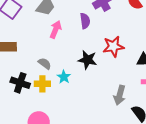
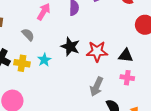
red star: (113, 47) -> (97, 51), moved
gray semicircle: (45, 64) -> (28, 35), moved

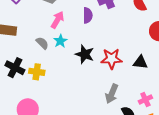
cyan star: (44, 60) -> (60, 41), moved
pink cross: (127, 78) -> (145, 100), moved, turned -32

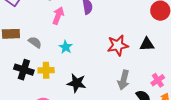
cyan star: (60, 41) -> (66, 47), moved
gray semicircle: (42, 43) -> (35, 42), moved
black star: (85, 54) -> (77, 83), moved

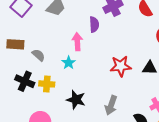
pink arrow: (58, 16) -> (77, 42), moved, turned -30
gray arrow: (124, 80) -> (111, 105), moved

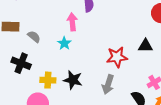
red star: (121, 66) -> (117, 57), moved
yellow cross: (47, 84) -> (48, 80), moved

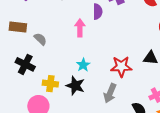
cyan star: (64, 43) -> (83, 65), moved

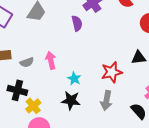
pink arrow: (80, 28) -> (51, 60), moved
gray semicircle: (40, 39) -> (27, 62), turned 128
yellow cross: (50, 84) -> (33, 106), moved, turned -35

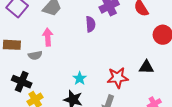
pink arrow: (51, 60) -> (48, 37), moved

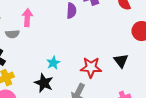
black triangle: (146, 67) -> (121, 61), turned 42

